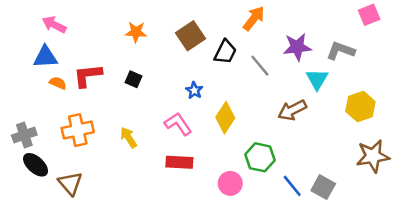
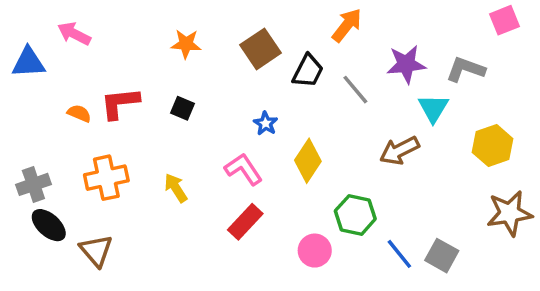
blue triangle: (45, 57) -> (28, 62), moved
red rectangle: (179, 162) -> (245, 222), turned -50

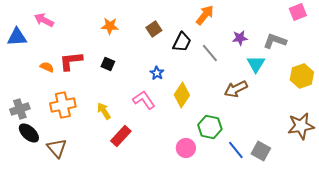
brown square: (260, 49) -> (154, 29), size x0.7
purple star: (406, 64) -> (240, 38), size x0.7
yellow hexagon: (493, 146) -> (302, 76), moved
red rectangle: (245, 222) -> (121, 136), moved

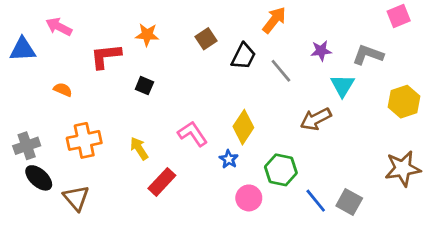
red L-shape: (71, 61) -> (106, 56), moved
blue star: (157, 73) -> (229, 159), moved

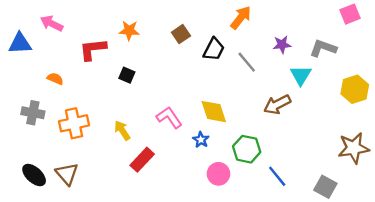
yellow diamond: (243, 127) -> (214, 112), turned -52
gray cross: (27, 146) -> (33, 113), moved, turned 30
black ellipse: (39, 178) -> (34, 175), moved
gray square: (349, 202) -> (325, 187), moved

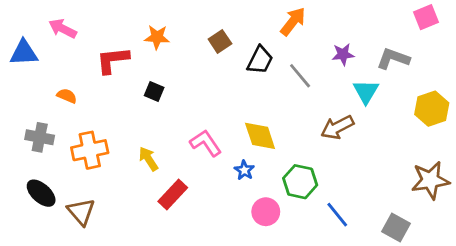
black ellipse: (34, 175) -> (41, 193), moved

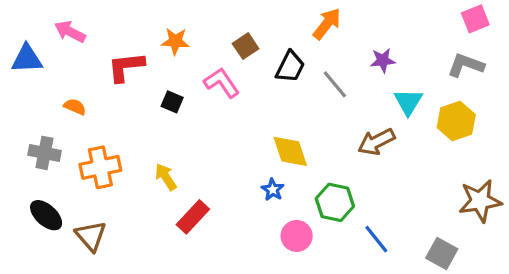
gray L-shape: (393, 59) -> (466, 65), moved
yellow hexagon: (432, 109) -> (456, 121), moved
pink L-shape: (206, 143) -> (222, 83), moved

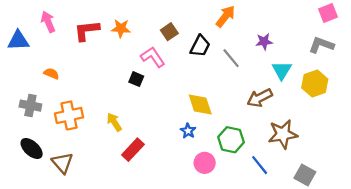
pink arrow: (70, 32) -> (48, 22), turned 40
red L-shape: (126, 67) -> (87, 31), moved
black square: (172, 102) -> (136, 79), moved
brown star: (480, 201) -> (283, 134), moved

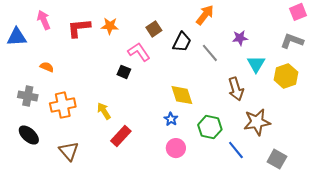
brown arrow: (260, 98) -> (236, 89), turned -80
brown triangle: (62, 163) -> (69, 151), moved
pink circle: (205, 163) -> (176, 148), moved

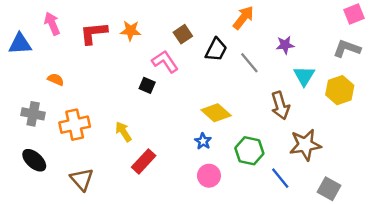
yellow diamond: (182, 95) -> (216, 113), turned -30

